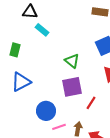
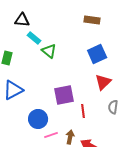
green triangle: (72, 61) -> (49, 51), moved
red line: (91, 103) -> (83, 111), turned -40

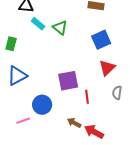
green triangle: (49, 51) -> (60, 28), moved
pink line: (51, 135) -> (23, 121), moved
brown arrow: (70, 137) -> (74, 123), turned -72

